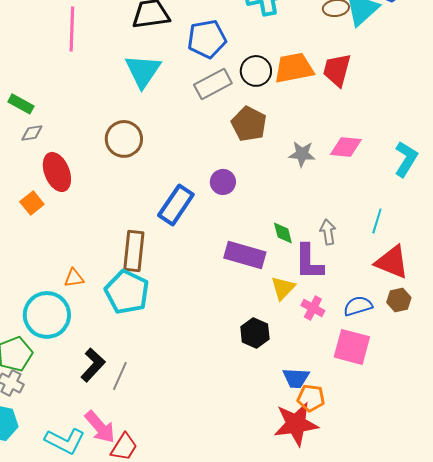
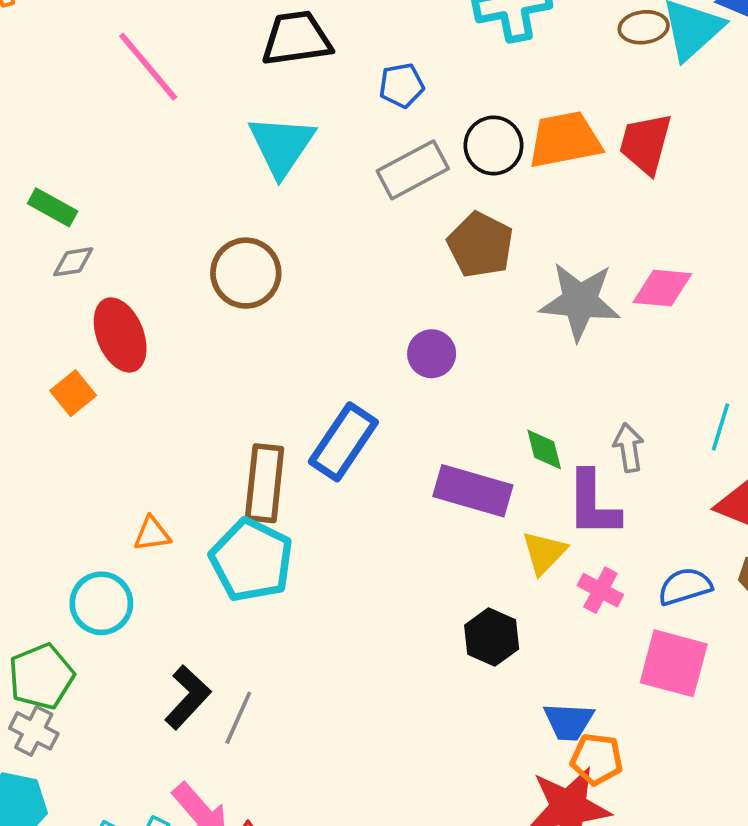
pink line: (72, 29) -> (148, 67), turned -42
blue pentagon: (207, 39) -> (402, 85), size x0.6
gray star: (302, 154) -> (580, 301), size x1.6
blue rectangle: (176, 205) -> (343, 442), moved
cyan circle: (47, 315) -> (101, 603), size x0.7

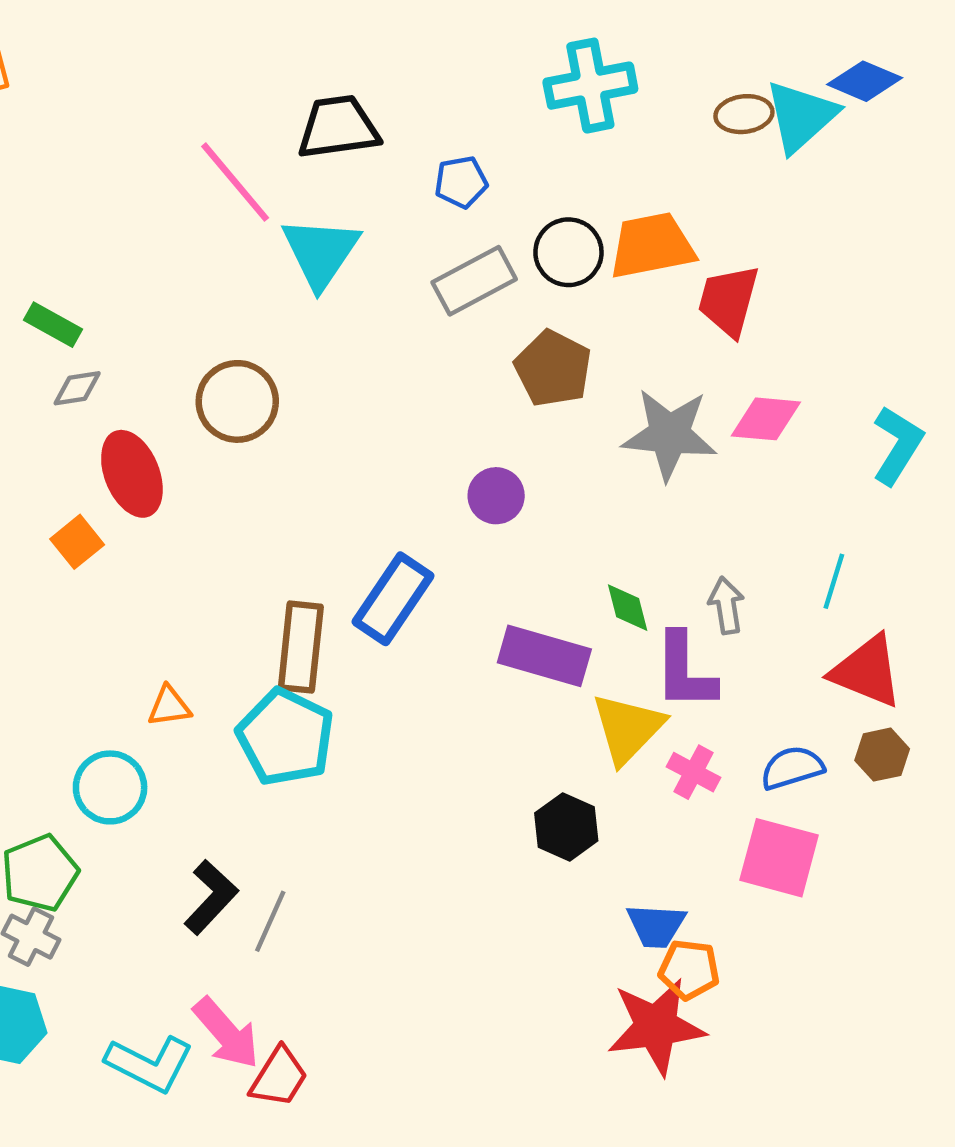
pink line: (148, 67) -> (235, 182), moved
red trapezoid: (645, 144) -> (729, 301), moved
brown circle: (246, 273) -> (237, 401), moved
yellow triangle: (544, 553) -> (628, 728), size x1.4

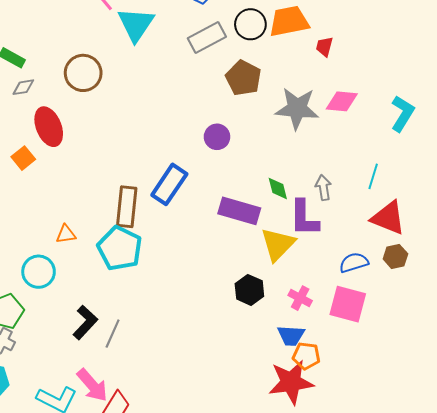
red trapezoid: (729, 301) -> (324, 47), size x0.6
brown circle: (237, 401) -> (83, 73), moved
pink cross: (693, 772) -> (300, 298), moved

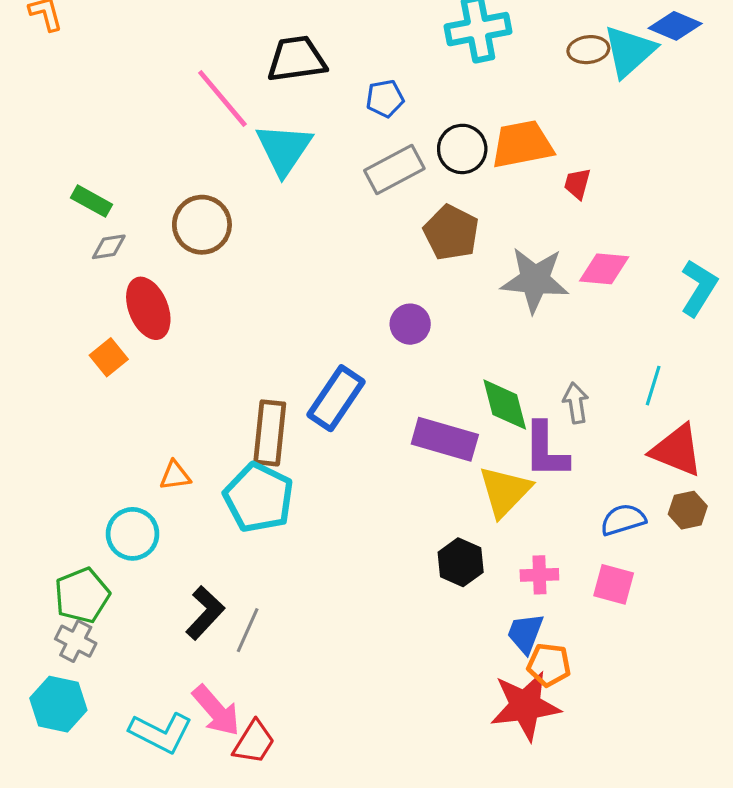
green diamond: (278, 189) -> (505, 405), size x1.5
pink cross: (300, 298) -> (539, 575), turned -30
pink square: (348, 304) -> (614, 584), size x0.7
blue trapezoid: (291, 336) -> (525, 633), turned 108

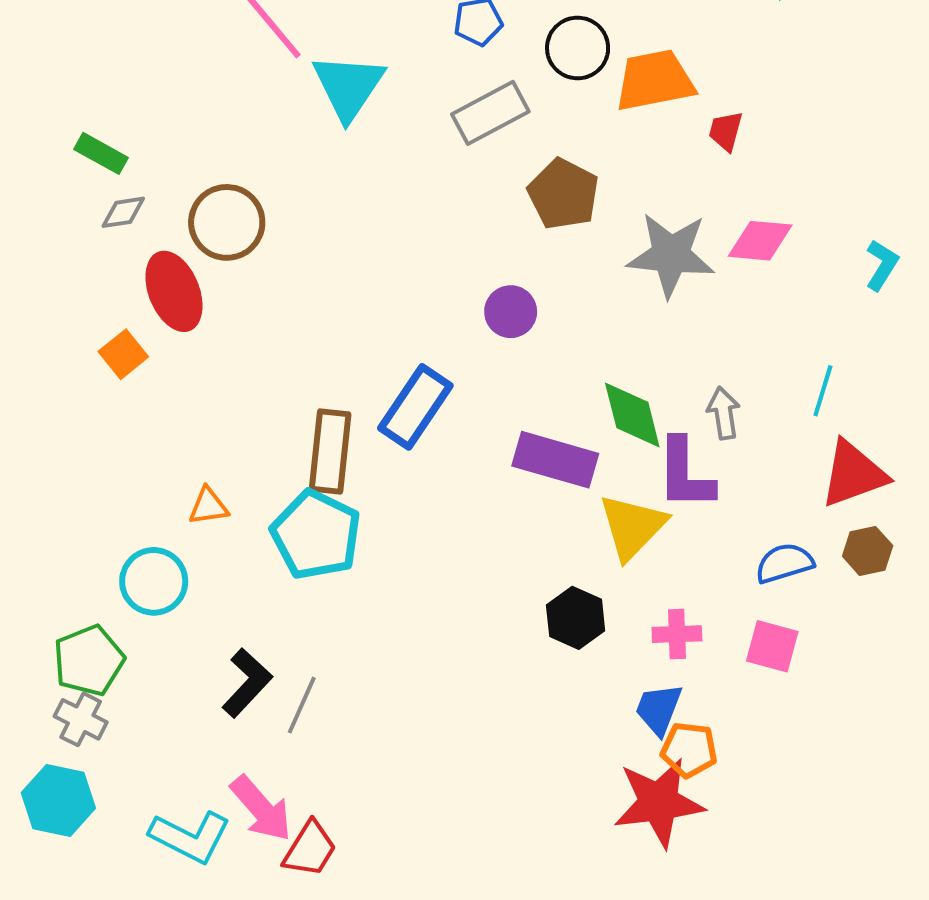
black circle: (462, 149) -> (578, 48), moved
brown circle: (202, 225) -> (227, 222), moved
cyan L-shape: (699, 288) -> (882, 265), size x0.7
red triangle: (677, 450) -> (853, 474), turned -42

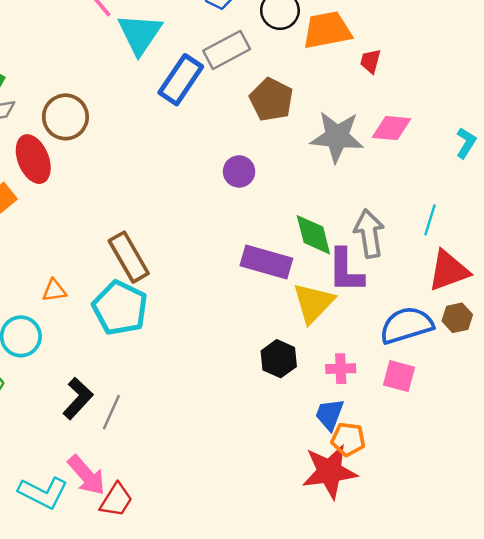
blue rectangle: (415, 407) -> (181, 80), moved
gray arrow: (724, 413) -> (369, 233), size x1.5
brown rectangle: (330, 452) -> (129, 257), turned -36
blue semicircle: (784, 563) -> (406, 325), size x1.5

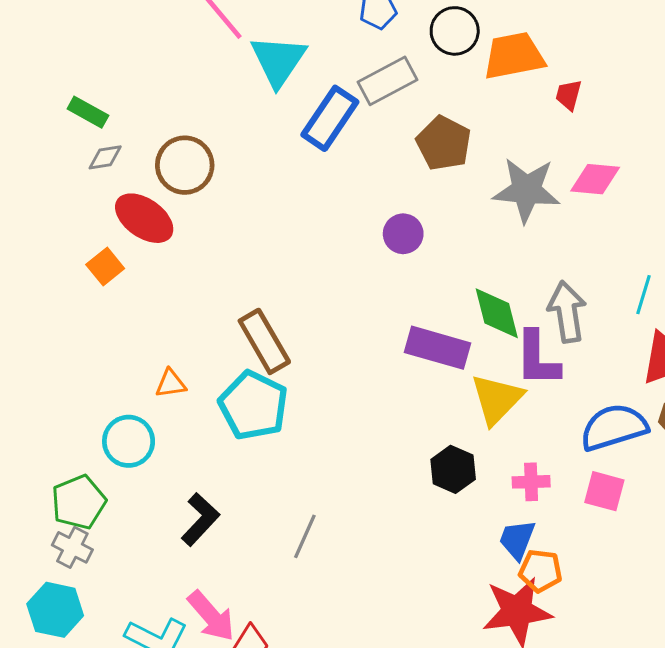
red ellipse: (33, 159) -> (144, 218), turned -33
gray line: (111, 412) -> (305, 536), moved

